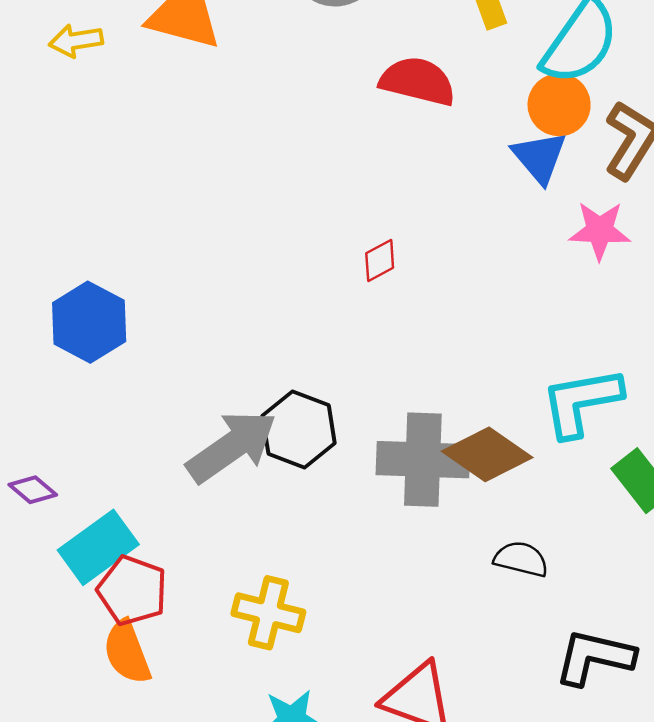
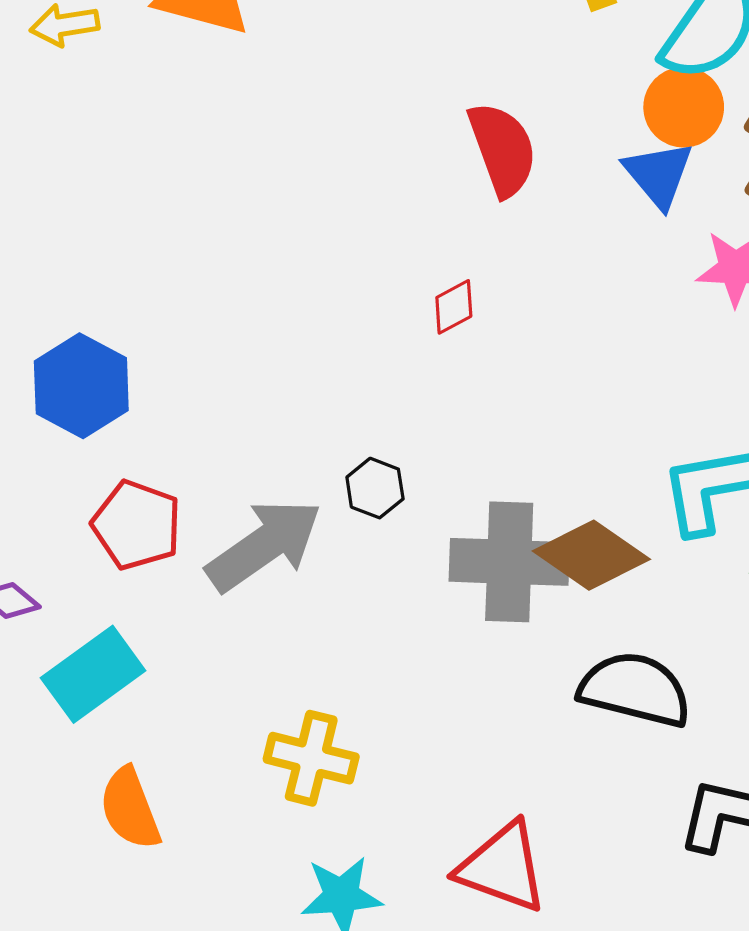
red semicircle: (418, 81) -> (502, 149), moved, turned 56
black hexagon: (299, 429) -> (375, 488), moved, size x0.6
black semicircle: (521, 559) -> (635, 689), size x1.6
red pentagon: (132, 591) -> (137, 525), moved

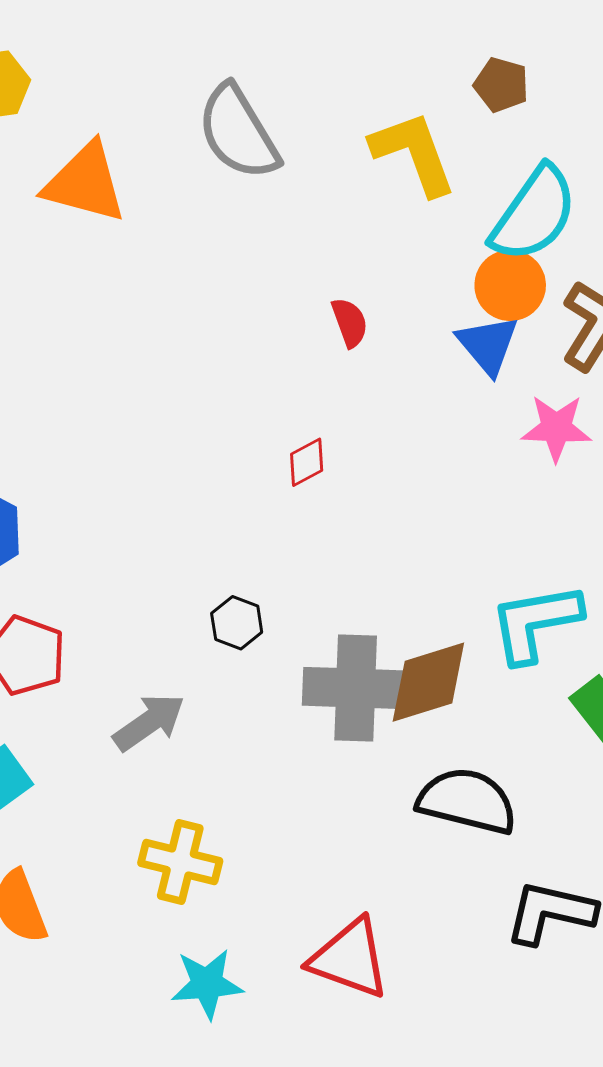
red semicircle: (502, 149) -> (350, 322), size x0.6
gray arrow: (264, 545) -> (149, 722), moved, size x0.7
brown diamond: (591, 555) -> (428, 682), turned -52

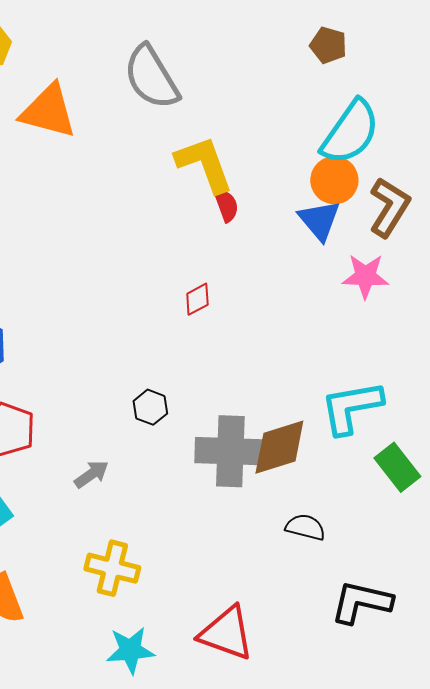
yellow L-shape: (414, 153) -> (204, 164), moved
gray arrow: (149, 722) -> (91, 474), size x0.7
black semicircle: (467, 801) -> (305, 527), size x0.6

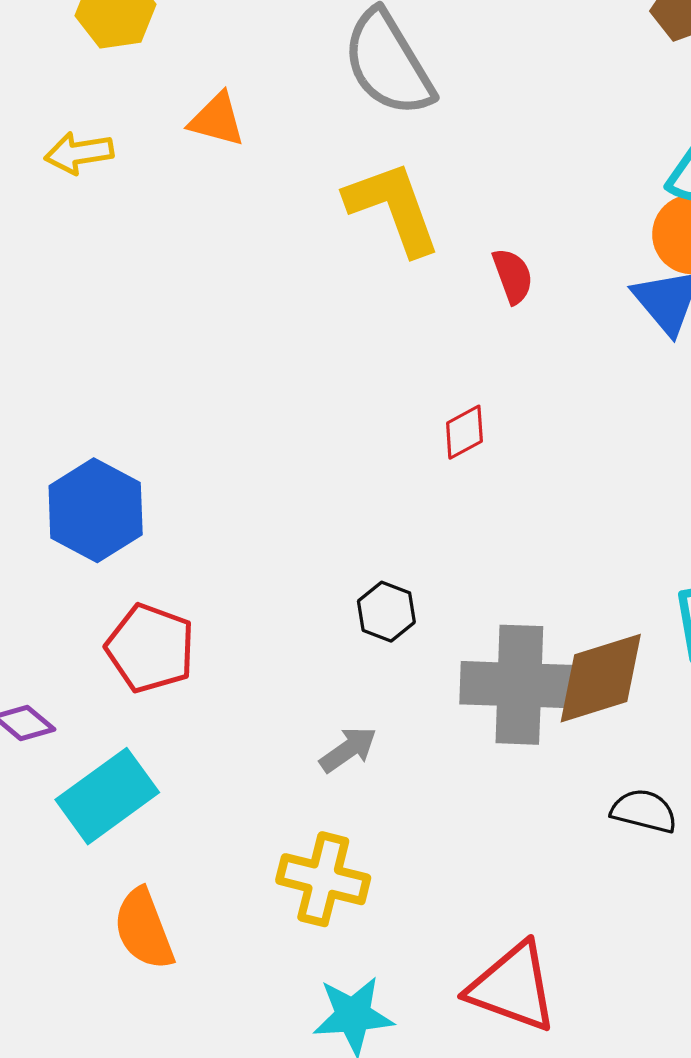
orange triangle: (48, 111) -> (217, 120), size x0.6
yellow L-shape: (204, 164) -> (393, 208), moved
gray arrow: (91, 474) -> (348, 750), moved

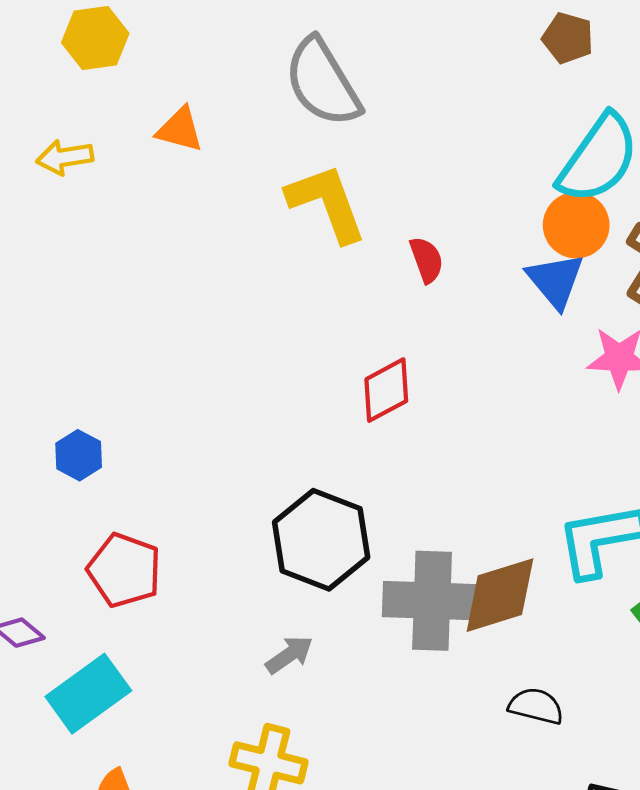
red diamond: (464, 432) -> (386, 390), size x1.4
blue hexagon: (96, 510) -> (79, 455), size x0.6
black hexagon: (386, 612) -> (321, 540), size x2.0

